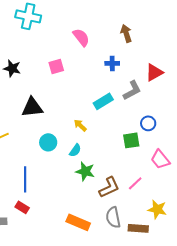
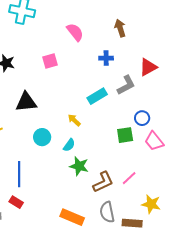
pink trapezoid: (160, 159) -> (154, 141), moved

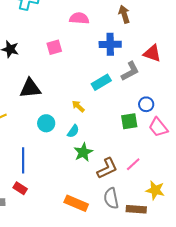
pink semicircle: (75, 32) -> (79, 18), turned -48
blue cross: (106, 58) -> (110, 44), size x1.5
red triangle: (148, 67) -> (152, 53), turned 48
green star: (79, 166) -> (83, 152), turned 30

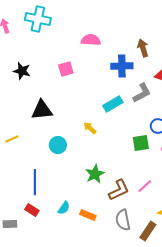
brown arrow: (124, 14) -> (143, 48), moved
cyan semicircle: (73, 131) -> (64, 208), moved
orange rectangle: (76, 203) -> (88, 215), moved, size x0.7
brown rectangle: (136, 209) -> (148, 231), turned -60

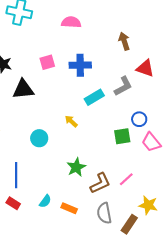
pink semicircle: (91, 40) -> (71, 22), moved
blue cross: (122, 66) -> (80, 65), moved
black triangle: (42, 110) -> (23, 89), moved

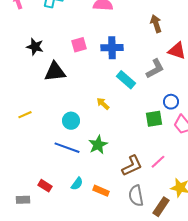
cyan rectangle: (94, 97) -> (126, 80), turned 72
green star: (76, 167) -> (98, 145), moved
blue line: (16, 175) -> (67, 148), moved, turned -70

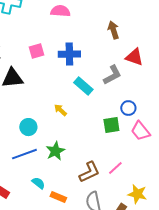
blue line: (67, 148) -> (24, 154), turned -40
cyan semicircle: (77, 184) -> (38, 183), moved, turned -88

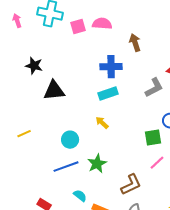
brown arrow: (113, 30) -> (135, 43), moved
pink square: (36, 51) -> (78, 27), moved
cyan rectangle: (83, 86) -> (108, 94), moved, turned -60
pink line: (115, 168) -> (157, 163), moved

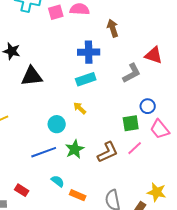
cyan circle: (70, 140) -> (57, 124), moved
brown L-shape: (131, 185) -> (108, 152), moved

